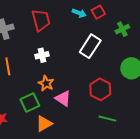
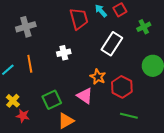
cyan arrow: (79, 13) -> (101, 11), turned -152
red trapezoid: (41, 20) -> (79, 19), moved
orange star: (46, 83) -> (98, 77), moved

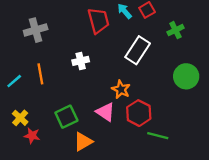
red hexagon: (122, 87) -> (139, 113), moved

